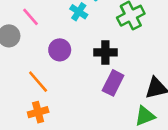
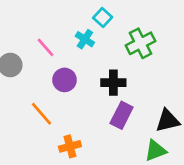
pink line: (30, 17) -> (46, 47), moved
orange cross: (38, 112) -> (70, 146), moved

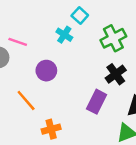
pink line: (46, 47) -> (18, 42), moved, turned -30
black cross: (113, 83) -> (116, 74), moved, turned -36

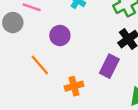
orange cross: (51, 129) -> (74, 86), moved

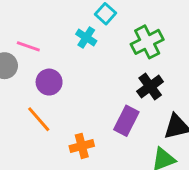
purple circle: (60, 36) -> (49, 82), moved

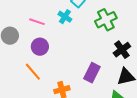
pink line: (28, 46) -> (37, 22), moved
black cross: (150, 87) -> (122, 50), moved

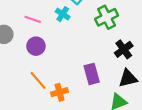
orange line: (33, 72) -> (38, 80), moved
purple rectangle: (92, 73) -> (92, 74), turned -42

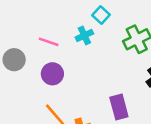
cyan cross: (63, 14) -> (84, 35), turned 32

